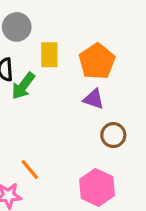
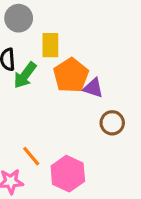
orange pentagon: (97, 61) -> (71, 75), moved
pink hexagon: (97, 187) -> (68, 174), moved

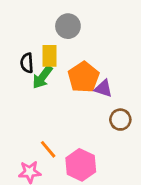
gray circle: (19, 18) -> (68, 26), moved
yellow rectangle: (50, 45) -> (50, 56), moved

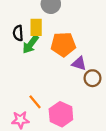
orange pentagon: (84, 77) -> (63, 44), turned 30
purple triangle: (103, 88) -> (79, 64), moved

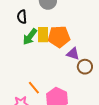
yellow rectangle: (36, 27) -> (43, 35), moved
black semicircle: (18, 33) -> (22, 17), moved

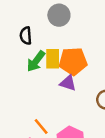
purple triangle: (73, 54) -> (68, 83), moved

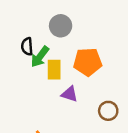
green arrow: (36, 61) -> (40, 57), moved
orange pentagon: (73, 61) -> (88, 62), moved

